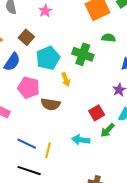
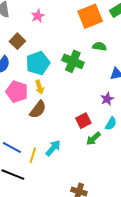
yellow arrow: (66, 79) -> (39, 87), moved
brown semicircle: (51, 104) -> (38, 109), turned -66
cyan arrow: (81, 140) -> (53, 148), moved, turned 120

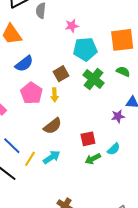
brown square: (17, 41) -> (61, 74), moved
cyan pentagon: (38, 63) -> (85, 49), moved
purple star: (107, 99) -> (118, 116), moved
brown semicircle: (38, 109) -> (53, 126), moved

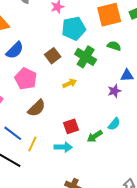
yellow arrow: (55, 95) -> (70, 83), moved, turned -104
brown semicircle: (53, 126) -> (37, 108), moved
red square: (88, 139) -> (71, 126), moved
cyan arrow: (52, 157) -> (63, 147), moved, turned 42

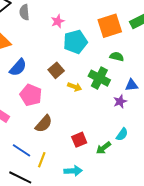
green cross: (86, 57) -> (99, 78), moved
yellow arrow: (70, 83) -> (75, 87), moved, turned 48
cyan arrow: (63, 147) -> (73, 171), moved

